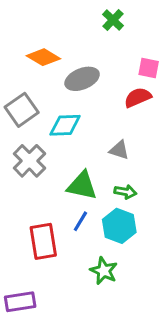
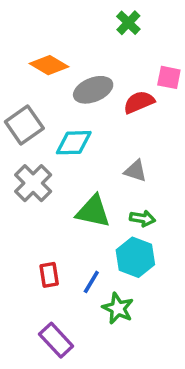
red semicircle: (138, 97) -> (139, 102), moved
blue line: (80, 221) -> (91, 282), moved
red rectangle: (43, 241) -> (49, 275), size x0.6
purple rectangle: (20, 302) -> (56, 340), moved, turned 56

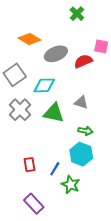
green triangle: (93, 211) -> (54, 113), moved

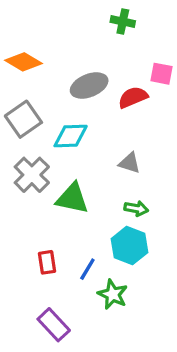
green cross: (77, 14) -> (123, 21), turned -32
orange diamond: (29, 39) -> (23, 62), moved
green triangle: (54, 113) -> (72, 198), moved

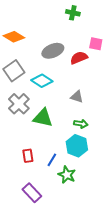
cyan diamond: (71, 136) -> (42, 81), turned 35

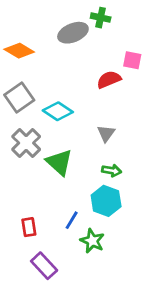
gray ellipse: (53, 51) -> (73, 33), moved
gray triangle: (77, 97) -> (106, 133), turned 48
green triangle: (43, 118) -> (59, 162), turned 30
red rectangle: (28, 156) -> (29, 227), moved

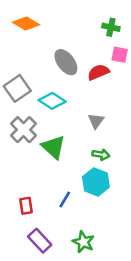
green cross: (101, 18) -> (111, 27), moved
gray ellipse: (73, 33) -> (66, 62), moved, turned 75
orange diamond: (19, 51) -> (26, 24), moved
green star: (92, 241) -> (83, 242), moved

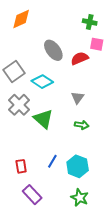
orange diamond: (26, 24) -> (21, 19), turned -55
cyan hexagon: (96, 182) -> (78, 166), moved
green star: (83, 242) -> (80, 198), moved

